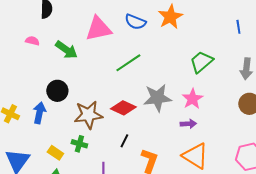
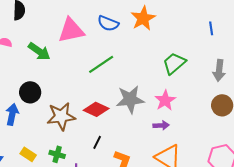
green cross: (79, 144) -> (57, 154), moved

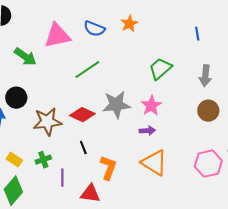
orange star: (143, 18) -> (129, 24), size x0.7
black line: (97, 142) -> (83, 148), turned -48
green cross: (57, 154) -> (43, 160), turned -35

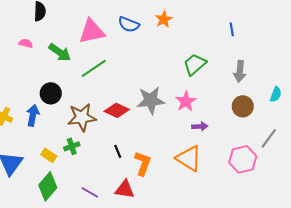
green line: (87, 70) -> (94, 68), moved
purple arrow: (147, 131) -> (200, 126), moved
black line: (83, 148) -> (118, 151), moved
green cross: (43, 160) -> (72, 146), moved
purple line: (62, 178) -> (90, 192), moved, turned -60

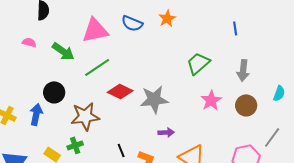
pink star: (186, 101) -> (211, 100), moved
red diamond: (117, 110) -> (120, 91), moved
purple arrow: (200, 126) -> (166, 132), moved

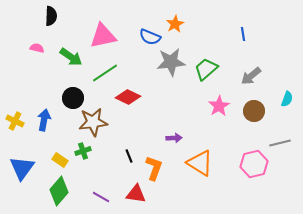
blue semicircle: (132, 23) -> (150, 37), moved
gray arrow: (243, 70) -> (251, 76), turned 45
black circle: (54, 92) -> (73, 98), moved
gray star: (154, 99) -> (171, 62), moved
gray line: (272, 137) -> (280, 143), turned 40

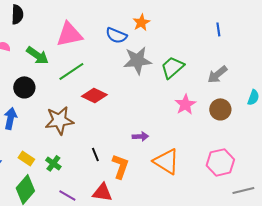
blue line: (243, 34) -> (218, 29), moved
black circle: (73, 98) -> (24, 87), moved
gray line: (280, 143) -> (243, 190), moved
green cross: (83, 151) -> (53, 163), moved, turned -35

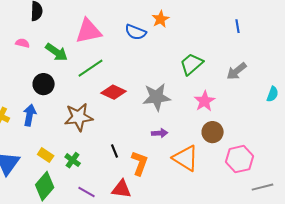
gray star: (137, 60) -> (157, 97), moved
brown circle: (220, 109) -> (213, 132), moved

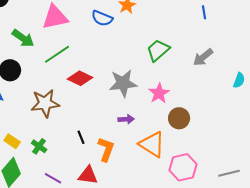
pink star: (205, 101) -> (159, 93), moved
pink hexagon: (240, 159) -> (183, 167), moved

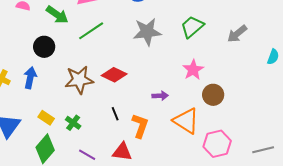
red diamond: (80, 78) -> (114, 75), moved
gray star: (123, 83) -> (147, 32), moved

